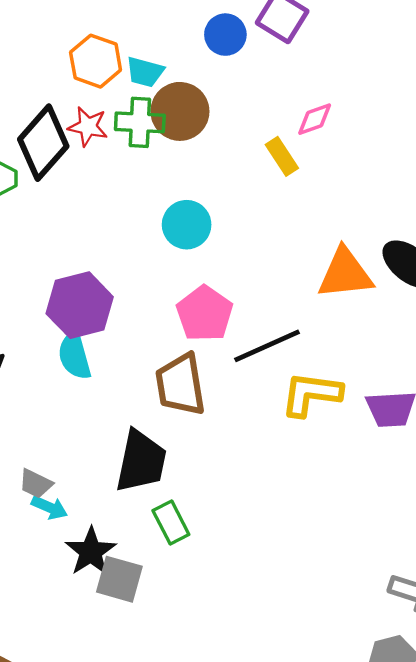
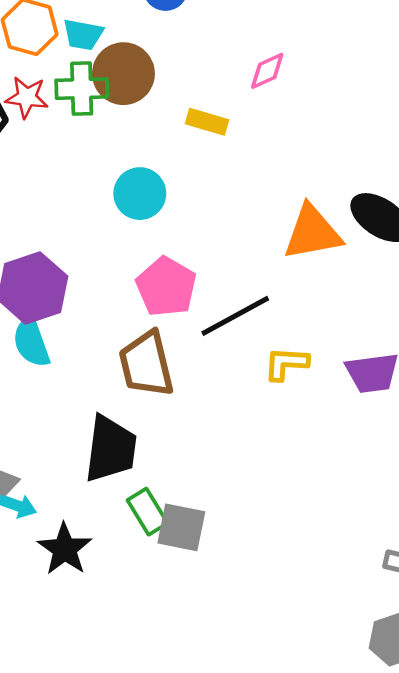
yellow rectangle: (282, 156) -> (207, 122), moved, turned -36
yellow L-shape: (311, 394) -> (286, 364), size x0.7
gray square: (119, 579) -> (181, 527), moved

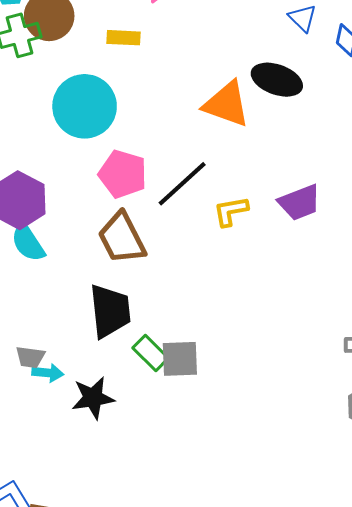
cyan circle: (140, 194) -> (85, 106), size x1.5
orange triangle: (312, 233) -> (227, 104), turned 44
black star: (65, 549) -> (93, 398), turned -30

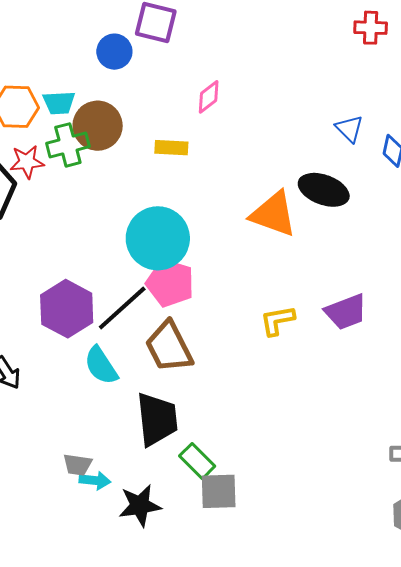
cyan circle: (85, 106) -> (158, 238), moved
black line: (182, 184) -> (122, 308), moved
cyan semicircle: (28, 243) -> (101, 366), moved
gray square: (180, 359) -> (219, 491), moved

